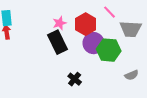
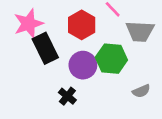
pink star: (60, 23) -> (28, 24), moved, size x1.6
purple circle: (94, 43) -> (83, 65), moved

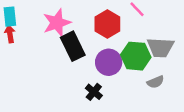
gray trapezoid: (140, 31) -> (160, 47), moved
gray semicircle: (141, 91) -> (155, 82), moved

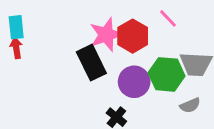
pink star: (57, 23) -> (106, 35), moved

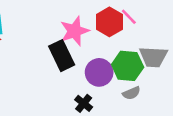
red hexagon: (133, 36) -> (109, 22), moved
gray semicircle: (190, 105) -> (131, 93), moved

